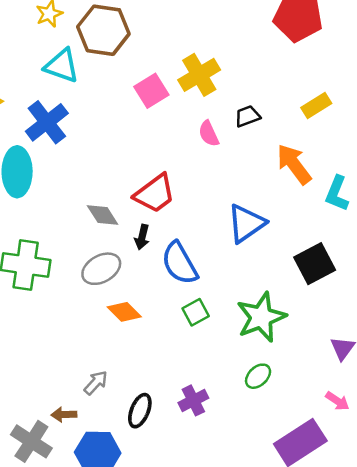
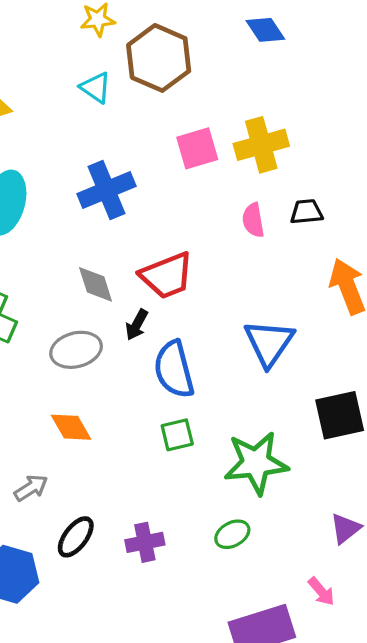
cyan triangle: (62, 66) -> (96, 88), size x0.7
blue cross: (47, 122) -> (106, 190), moved
blue triangle: (246, 223) -> (269, 343), turned -36
orange diamond: (124, 312) -> (71, 427), moved

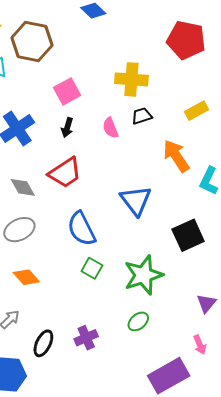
yellow cross: (261, 145) -> (131, 79), moved, turned 32
black arrow: (137, 325) -> (67, 127), moved
green square: (177, 435) -> (92, 268), turned -35
pink arrow: (321, 591) -> (200, 345), turned 30

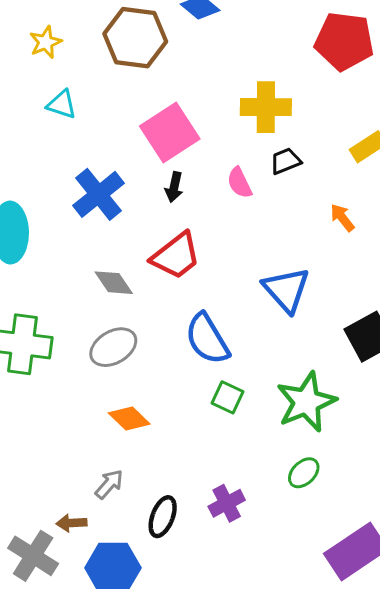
brown hexagon: (32, 41) -> (135, 38), moved
pink square: (67, 91) -> (170, 133), size x1.4
orange arrow: (176, 156) -> (342, 218), size x0.6

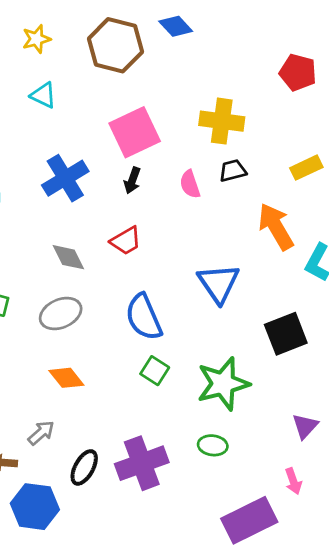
red pentagon: (344, 41) -> (298, 72), size x0.7
orange arrow: (342, 218) -> (276, 227), size x1.8
red trapezoid: (176, 256) -> (126, 241), size x0.7
green ellipse: (304, 473) -> (213, 445), turned 44
purple cross: (227, 503) -> (142, 463), size x1.6

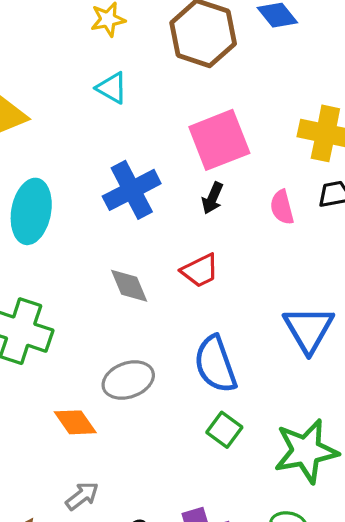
gray ellipse: (61, 314) -> (128, 380), moved
orange diamond: (66, 378) -> (75, 422), moved

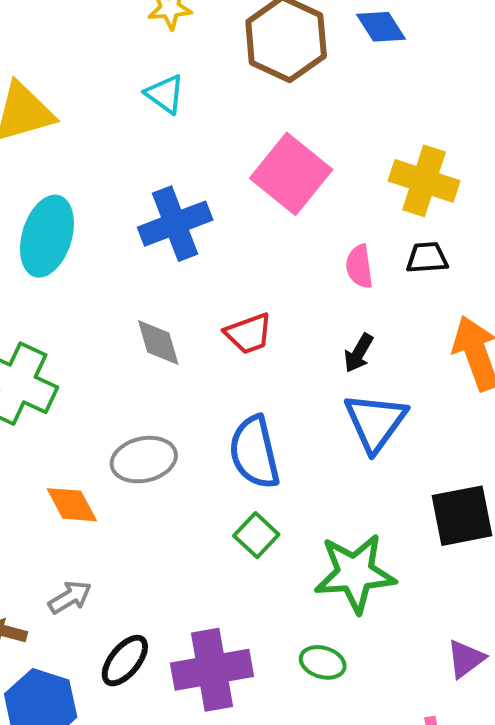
pink square: (219, 140) -> (291, 174), turned -36
black arrow: (213, 198) -> (359, 353), moved

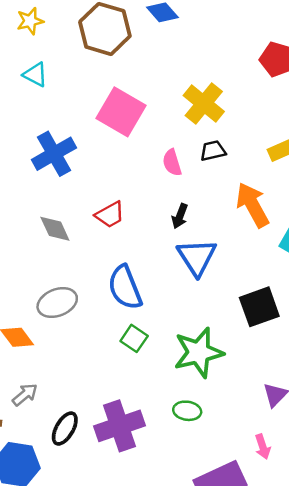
yellow cross: (424, 181) -> (204, 103), turned 30

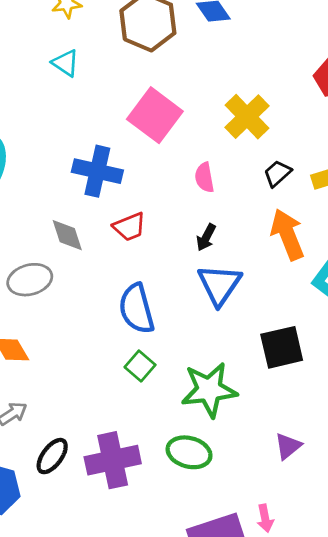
black trapezoid: (213, 151) -> (277, 173), moved, turned -36
blue cross: (54, 154) -> (97, 171), moved, turned 36
gray ellipse: (57, 303) -> (30, 280), moved
green ellipse: (187, 411) -> (189, 452), size x1.4
pink arrow: (263, 447) -> (265, 518), moved

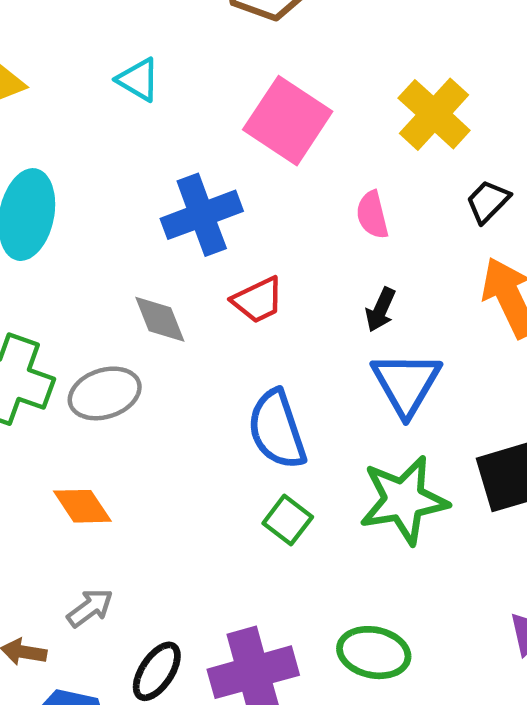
cyan triangle: (66, 63) -> (138, 80), moved
blue cross: (97, 171) -> (202, 215), turned -30
green star: (209, 390) -> (404, 500), moved

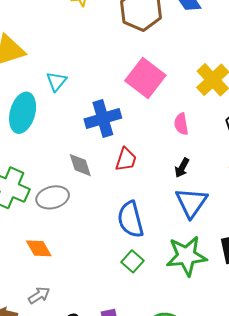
cyan triangle: (138, 80) -> (56, 81), moved, turned 35
red trapezoid: (258, 300) -> (126, 159), turned -50

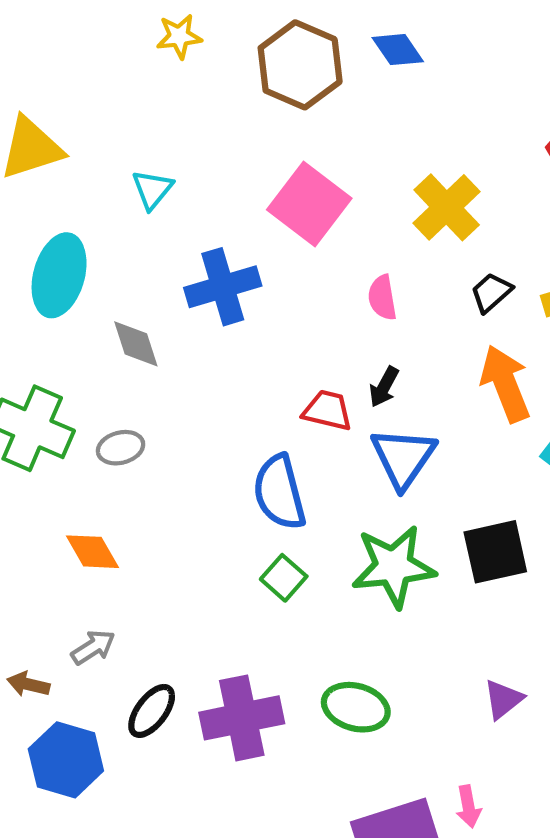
cyan triangle: (56, 81) -> (152, 189), moved
red trapezoid: (126, 159) -> (327, 410), moved, turned -95
gray diamond: (80, 165) -> (136, 344), moved
gray ellipse: (53, 197) -> (121, 448), size x0.7

